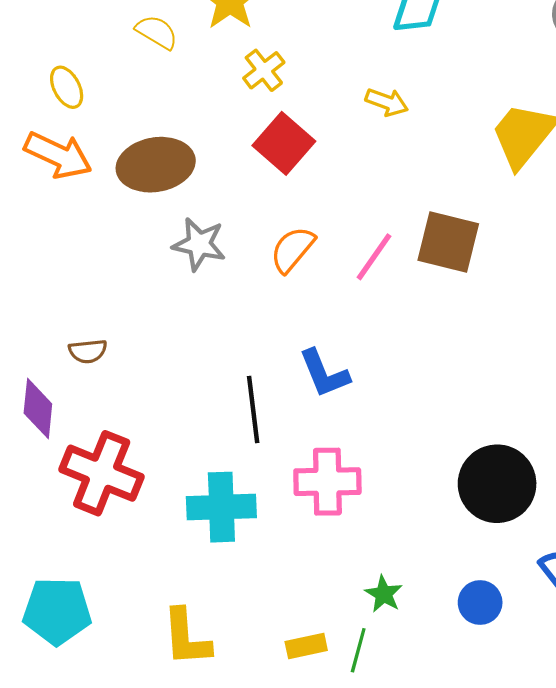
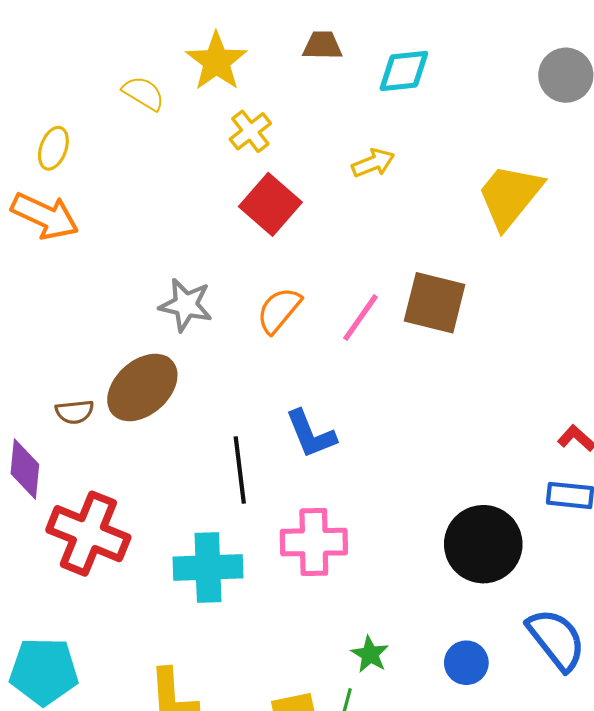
yellow ellipse: (67, 87) -> (53, 148), turned 48
yellow arrow: (387, 102) -> (373, 163), turned -42
brown ellipse: (156, 165) -> (142, 387), moved, turned -32

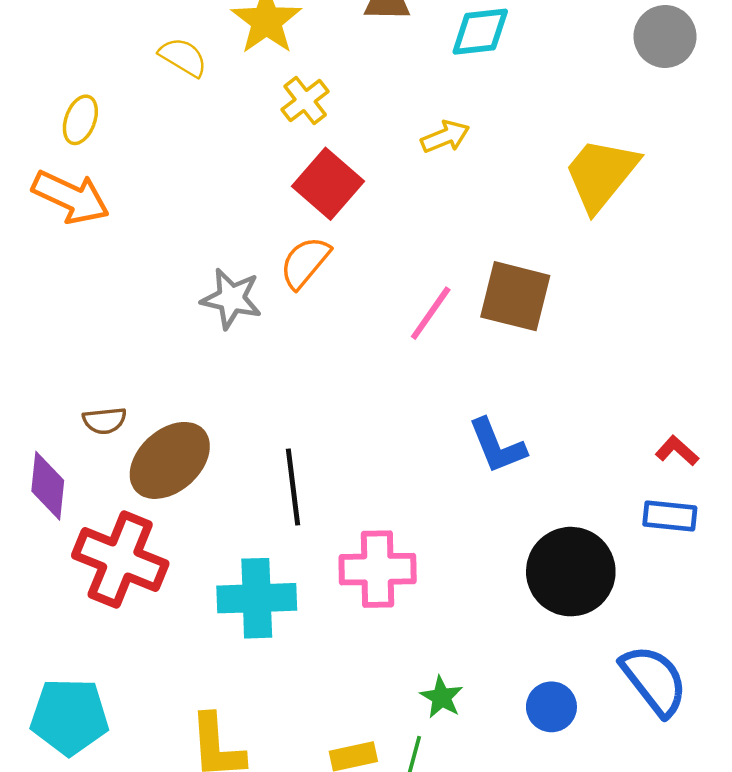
orange semicircle: (279, 310) -> (305, 262), moved
brown ellipse: (142, 387) -> (170, 460), moved
blue L-shape: (311, 434) -> (497, 446), moved

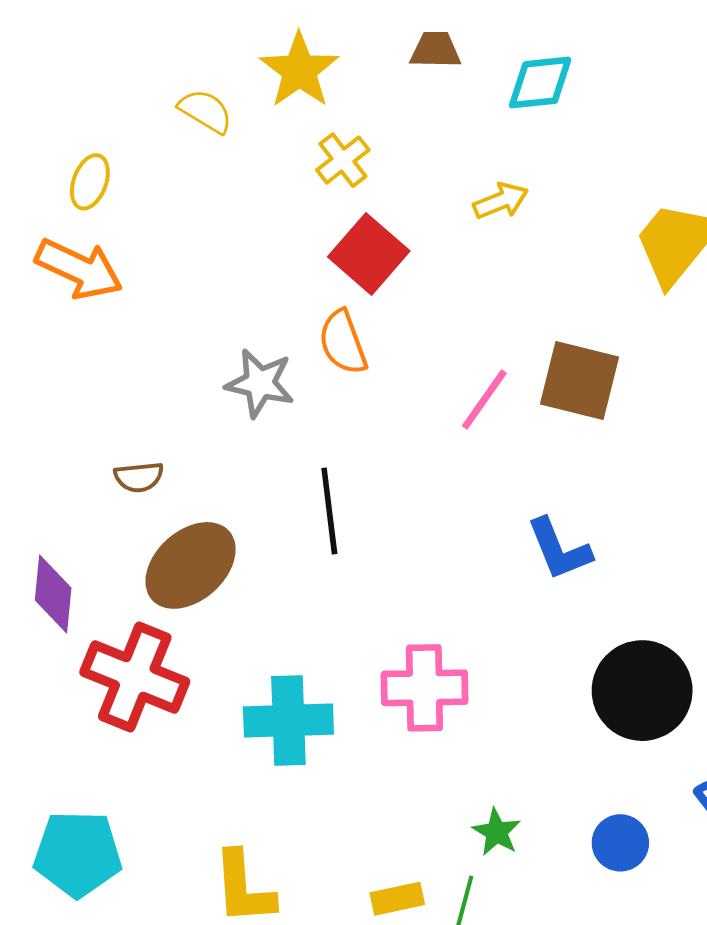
orange semicircle: (305, 262) -> (343, 342), turned -60
brown semicircle: (105, 421) -> (139, 477), moved
black line: (293, 487) -> (329, 511), moved

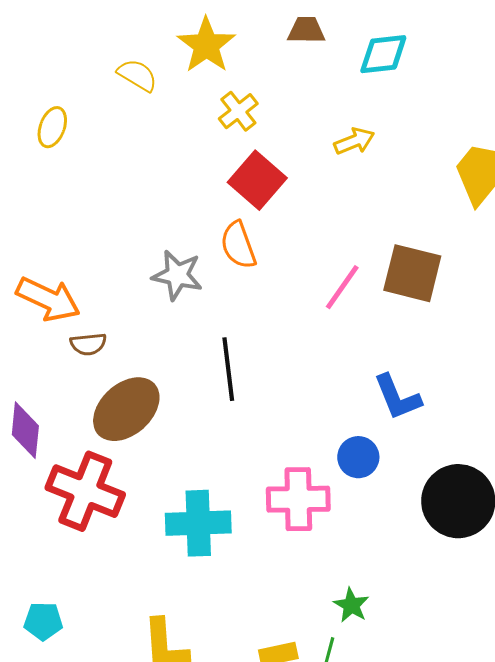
orange arrow: (79, 269) -> (48, 299), moved
blue circle: (620, 843) -> (358, 457), moved
cyan pentagon: (78, 854) -> (43, 621), size x0.6

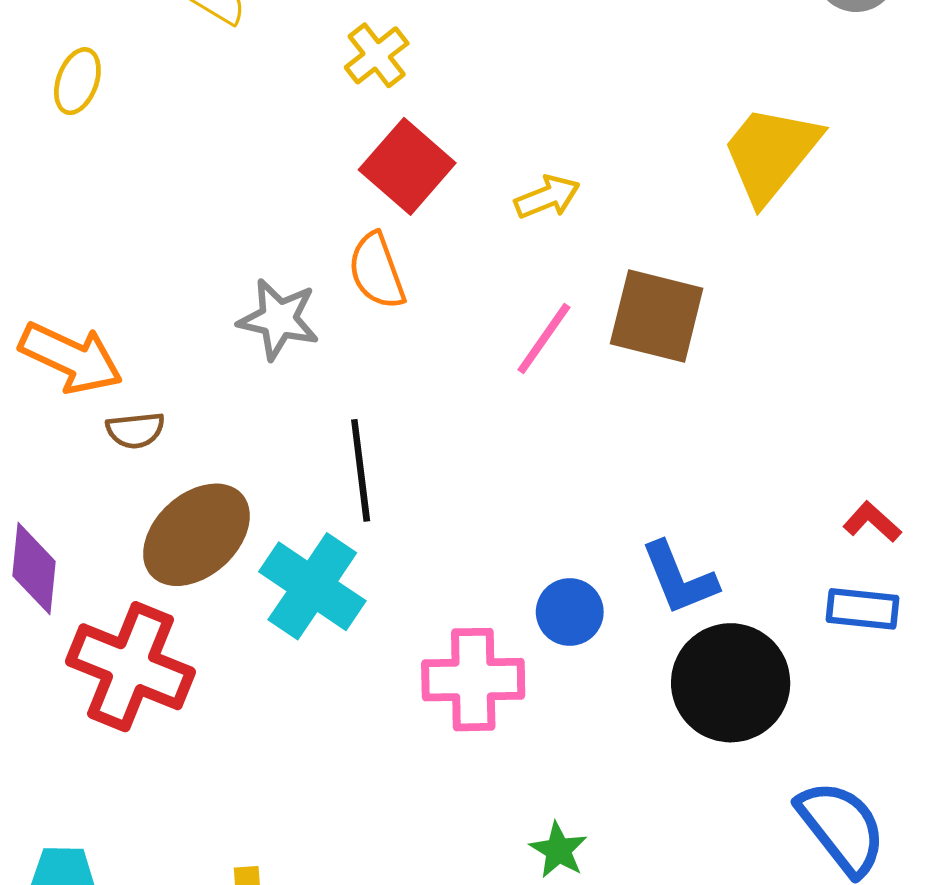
yellow arrow: (354, 141) -> (547, 197), moved
blue L-shape: (397, 397) -> (679, 578), moved
cyan cross: (198, 523) -> (312, 586), moved, turned 36

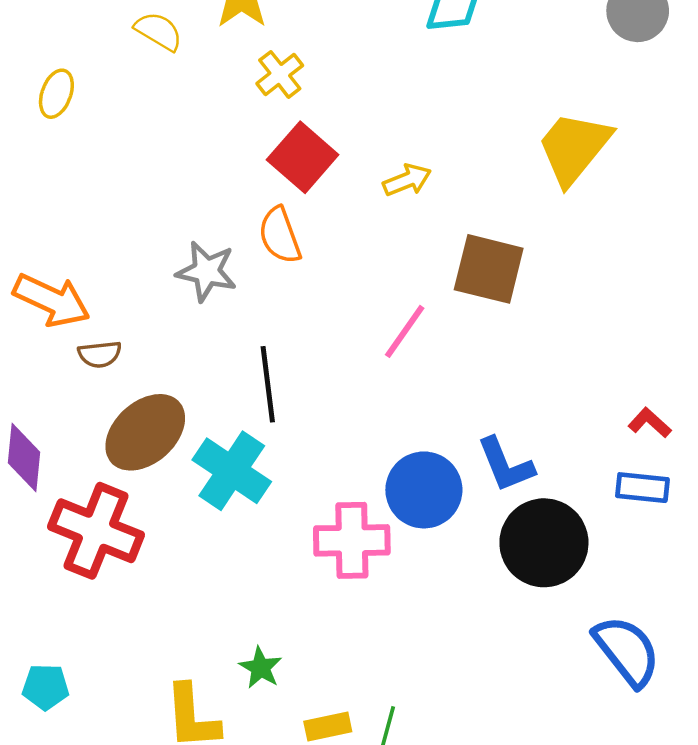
pink line: (544, 339) -> (405, 331), moved
blue circle: (570, 612) -> (424, 490), size x1.5
green star: (558, 850) -> (261, 668), moved

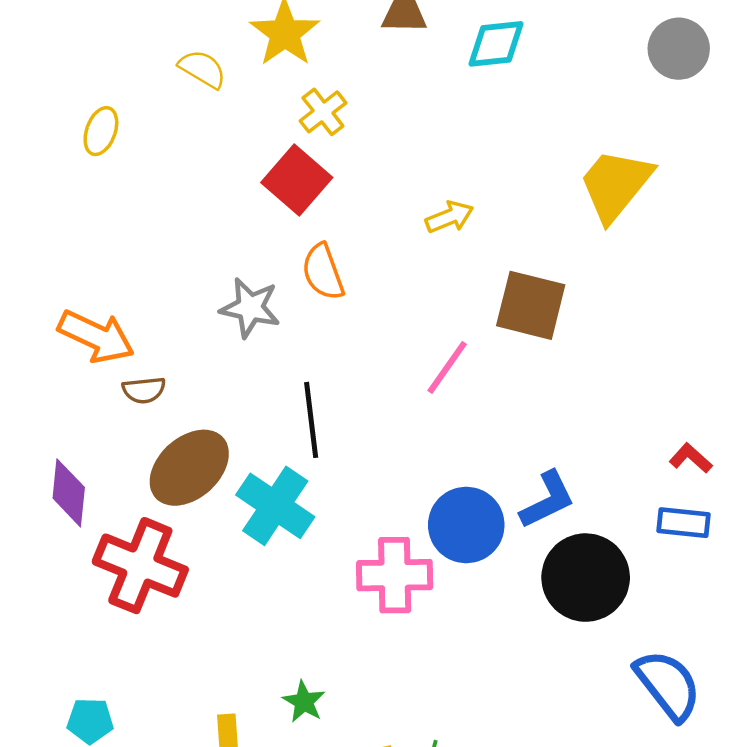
red square: (303, 157) -> (297, 180), moved
blue L-shape: (506, 465) -> (547, 500), turned -94

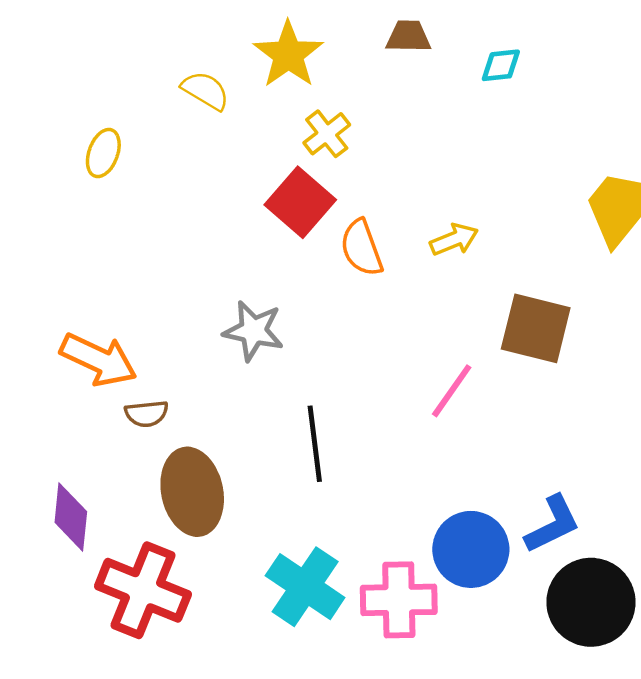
cyan diamond: (496, 44) -> (501, 65), size x0.7
orange semicircle: (323, 272) -> (362, 248), moved
brown ellipse: (189, 468) -> (192, 492), turned -60
cyan cross: (275, 506) -> (305, 587), moved

